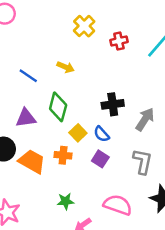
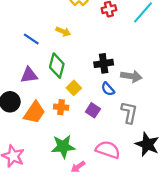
gray arrow: (145, 119) -> (131, 76), turned 66
blue semicircle: (102, 134) -> (108, 89), moved
orange trapezoid: (32, 161) -> (34, 112), turned 95
green star: (66, 201) -> (63, 146), size x1.6

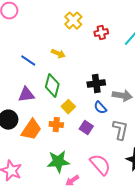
pink semicircle: (108, 150) -> (100, 165), turned 30

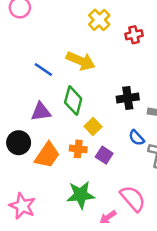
yellow arrow: (58, 54) -> (81, 61), size x1.6
blue semicircle: (100, 108) -> (136, 138), moved
purple square: (86, 128) -> (104, 155), moved
pink arrow: (72, 181) -> (108, 217), moved

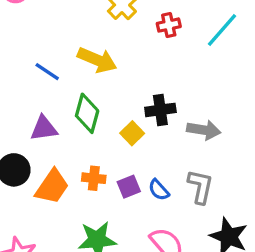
yellow square: (93, 127) -> (132, 133), moved
blue semicircle: (136, 138) -> (159, 190), moved
purple square: (104, 155) -> (129, 187), turned 35

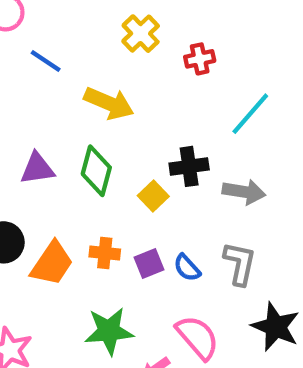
cyan line: (222, 30) -> (250, 114), moved
blue line: (47, 72) -> (46, 61), moved
purple triangle: (44, 128) -> (37, 169), moved

